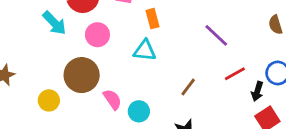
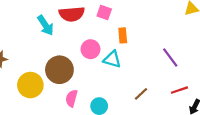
pink circle: (97, 35) -> (91, 49), moved
pink semicircle: (112, 99) -> (72, 98), moved, turned -140
yellow circle: (49, 100) -> (30, 85), size x1.5

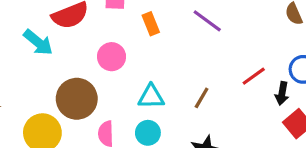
purple line: (170, 58) -> (207, 21), moved
cyan triangle: (112, 59) -> (151, 97), moved

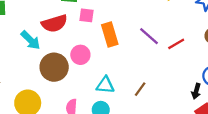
orange rectangle: (151, 24) -> (110, 34), size x1.5
red line: (254, 76) -> (176, 44), moved
brown circle: (77, 99) -> (54, 67), moved

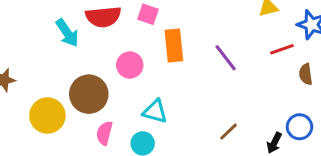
red line: (176, 44) -> (282, 49), moved
brown circle: (54, 67) -> (89, 94), moved
brown line: (140, 89) -> (228, 132), moved

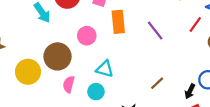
red line: (282, 49) -> (195, 24), turned -35

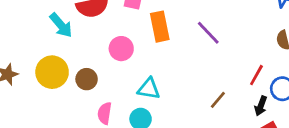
red line: (195, 24) -> (256, 75), moved
brown circle: (57, 56) -> (87, 79), size x0.6
yellow circle: (28, 72) -> (52, 72), moved

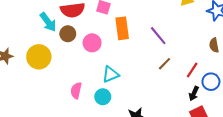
brown circle: (87, 79) -> (68, 34), moved
cyan triangle: (149, 89) -> (111, 74), turned -36
brown line: (218, 100) -> (164, 64), moved

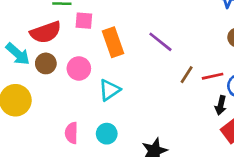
brown line: (164, 64) -> (187, 75), moved
red line: (192, 70) -> (213, 76), turned 56
cyan triangle: (111, 74) -> (109, 90), moved

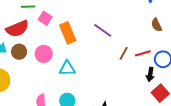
pink square: (84, 21) -> (45, 18), turned 32
cyan triangle: (109, 90) -> (67, 68), turned 36

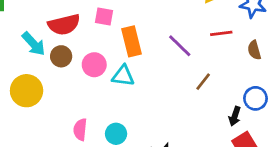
pink square: (45, 18) -> (104, 16), turned -32
red line: (143, 53) -> (221, 33), moved
cyan triangle: (67, 68) -> (123, 76), moved

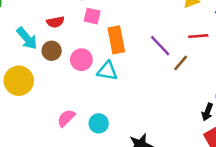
red semicircle: (64, 25) -> (55, 22), size x0.6
brown line: (203, 82) -> (181, 63), moved
pink semicircle: (80, 129) -> (66, 118), turned 36

